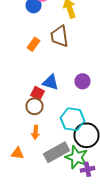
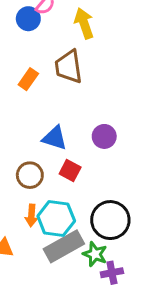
red square: (38, 93) -> (70, 170), moved
cyan hexagon: (72, 119) -> (56, 218), moved
green star: (76, 157) -> (95, 254), size x0.7

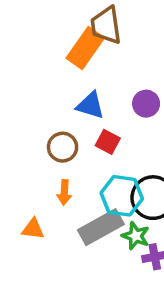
orange rectangle: (28, 79) -> (85, 48), moved, size x1.6
cyan hexagon: (56, 218) -> (122, 196), moved

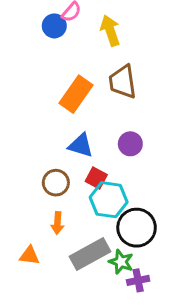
brown trapezoid: (106, 25) -> (123, 82), moved
cyan hexagon: (122, 196) -> (109, 200), moved

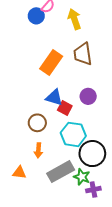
red square: (96, 178) -> (65, 108), moved

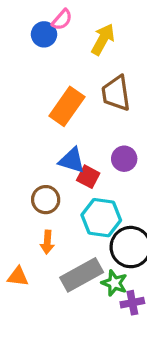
yellow arrow: (74, 19) -> (103, 39), turned 48

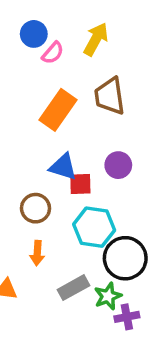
pink semicircle: (62, 20) -> (53, 53), moved
red square: (88, 177) -> (80, 184), turned -30
gray rectangle: (82, 275) -> (73, 288), size x0.7
green star: (114, 283) -> (108, 296), turned 30

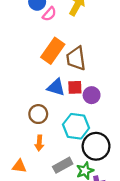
brown trapezoid: (110, 96) -> (76, 58), moved
purple circle: (118, 165) -> (92, 95), moved
red square: (80, 184) -> (75, 87), moved

